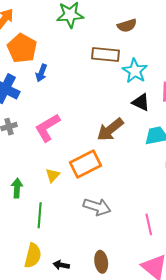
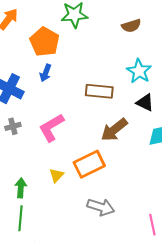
orange pentagon: (22, 48) -> (45, 42), moved
brown rectangle: (106, 55) -> (99, 91), moved
green line: (40, 215) -> (21, 218), moved

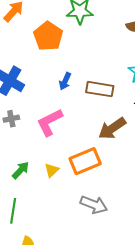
blue arrow: (46, 73) -> (65, 81), moved
green arrow: (21, 188) -> (21, 170), moved, turned 36

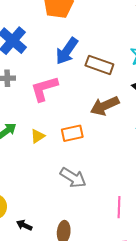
blue arrow: (65, 81) -> (67, 51), size x1.6
orange rectangle: (85, 161) -> (72, 133), size x0.7

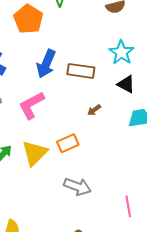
brown arrow: (105, 106) -> (94, 110), size x0.5
yellow triangle: (38, 136) -> (35, 153), size x1.8

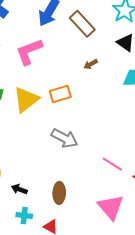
brown rectangle: (81, 71) -> (82, 24), turned 32
pink line: (128, 206) -> (112, 164), turned -55

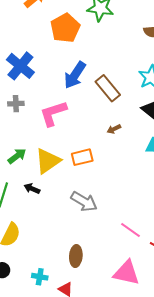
black arrow: (19, 189) -> (32, 189), moved
pink triangle: (111, 207) -> (126, 273), turned -40

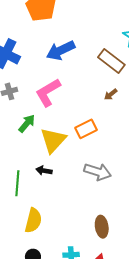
blue arrow: (75, 75) -> (61, 50), turned 44
brown rectangle: (108, 88) -> (111, 61), moved
green arrow: (17, 156) -> (27, 123), moved

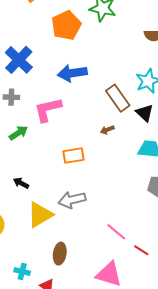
yellow triangle: (53, 140) -> (40, 215), moved
gray arrow: (98, 172) -> (72, 200), turned 132

